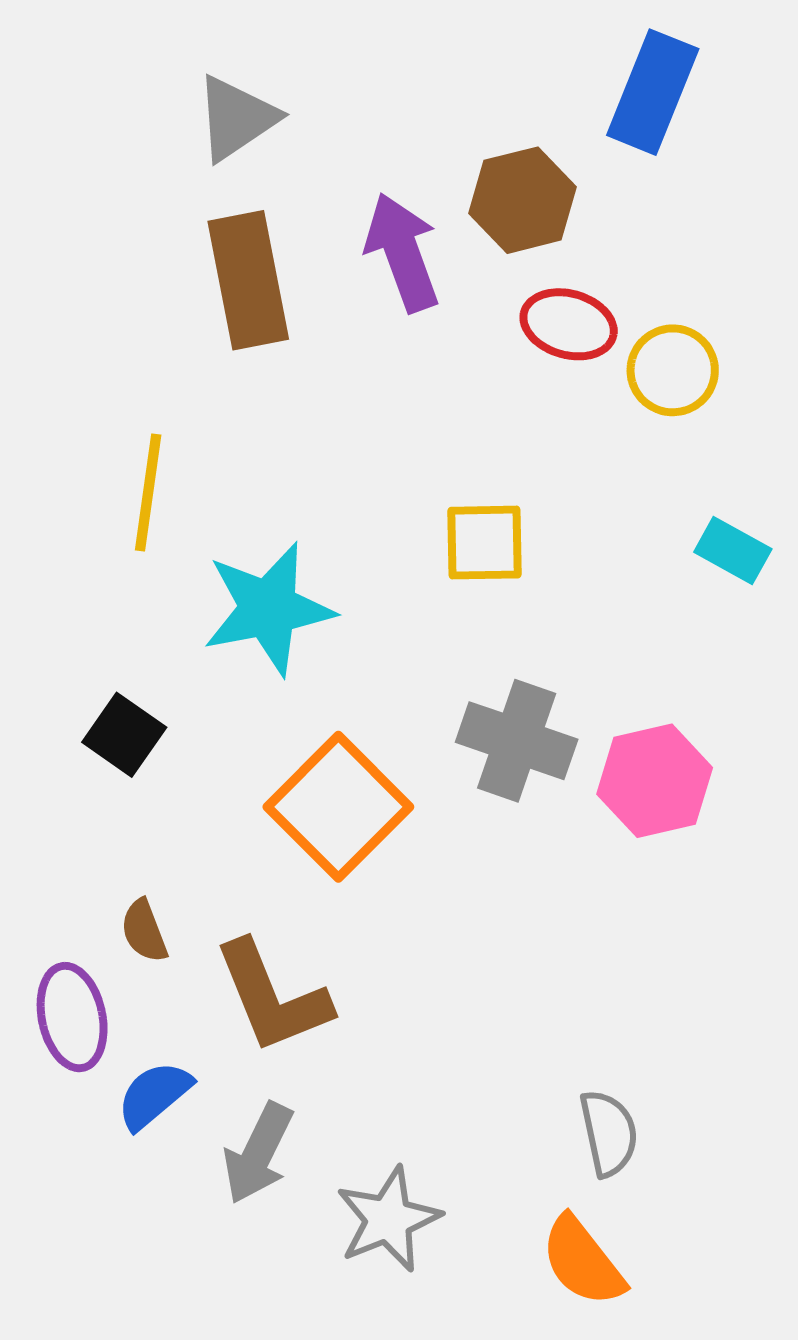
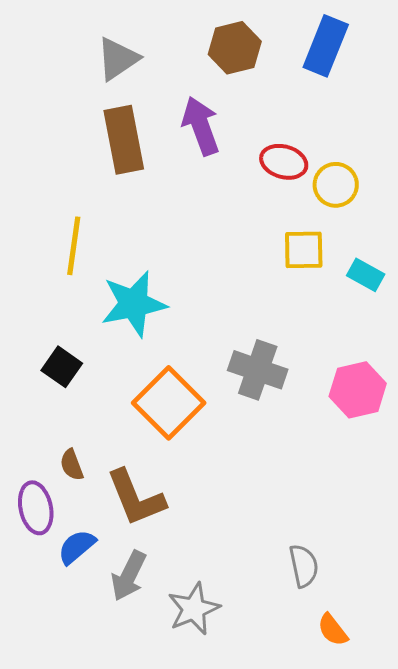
brown hexagon: (523, 200) -> (235, 48), moved
yellow square: (485, 543) -> (304, 250), moved
pink hexagon: (655, 781) -> (358, 390), moved
orange semicircle: (583, 1261) -> (333, 630), moved, size x0.7

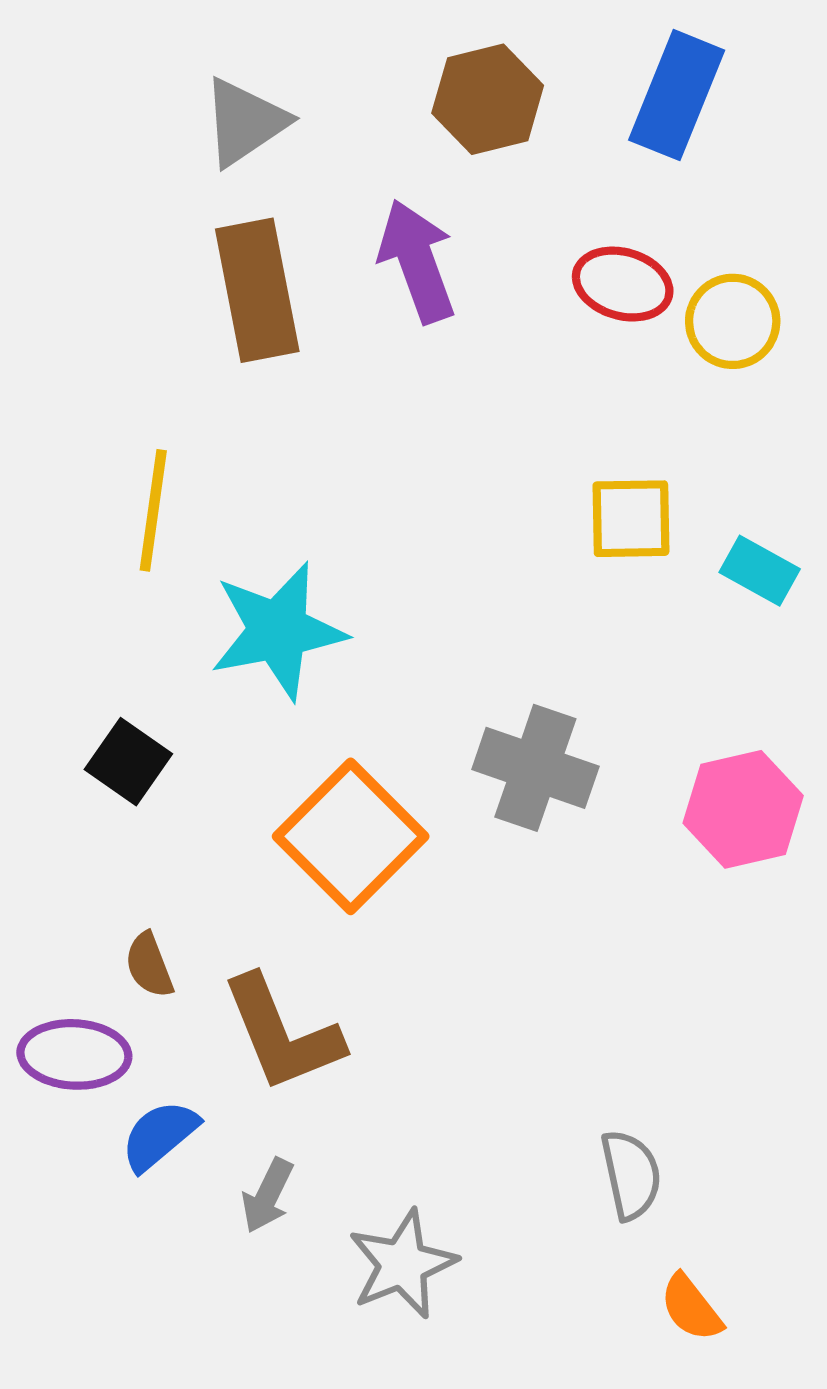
red ellipse: (284, 162) -> (623, 284), moved
yellow circle: (336, 185) -> (733, 321), moved
purple ellipse: (36, 508) -> (74, 1054), turned -75
gray arrow: (129, 576) -> (268, 1196), size x0.7

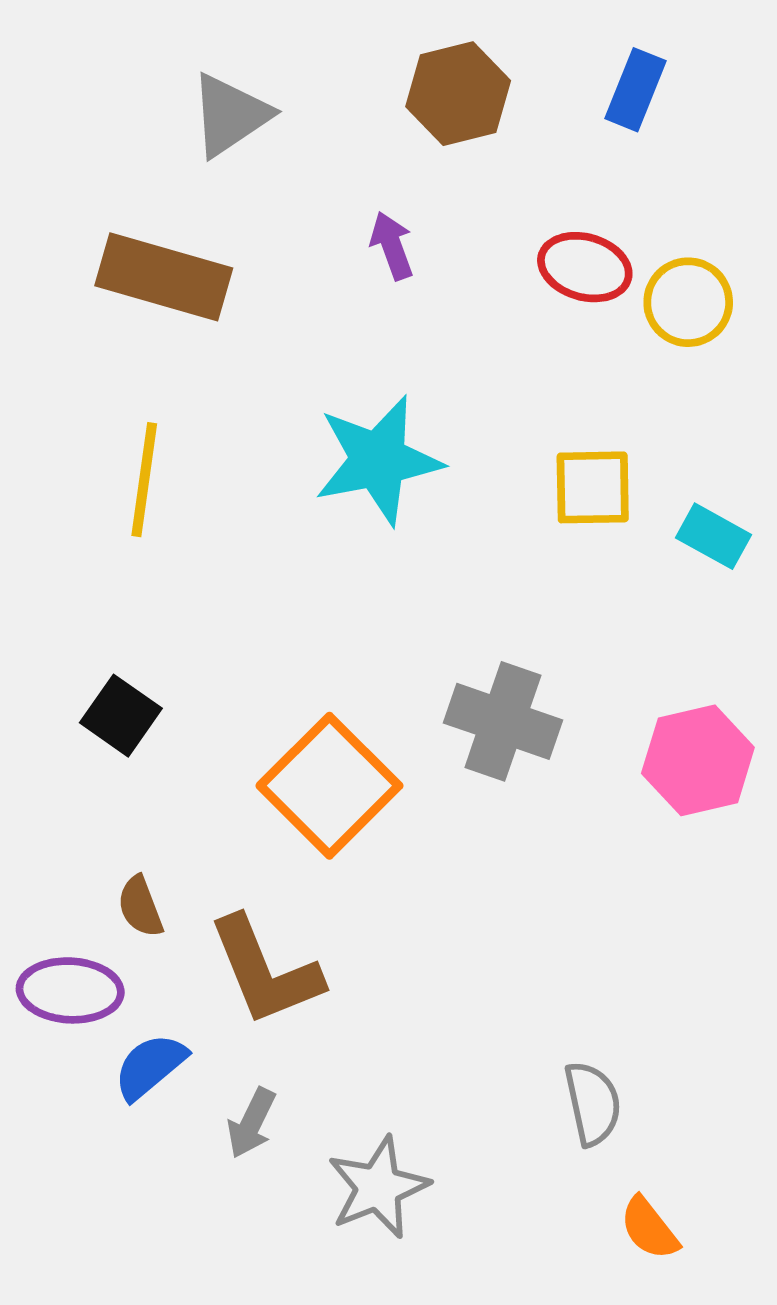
blue rectangle: (677, 95) -> (636, 90), size x0.7
purple arrow: (417, 261) -> (392, 246), size x0.6
brown rectangle: (257, 290) -> (164, 277), moved, turned -63
cyan star: (278, 631) -> (378, 460), moved

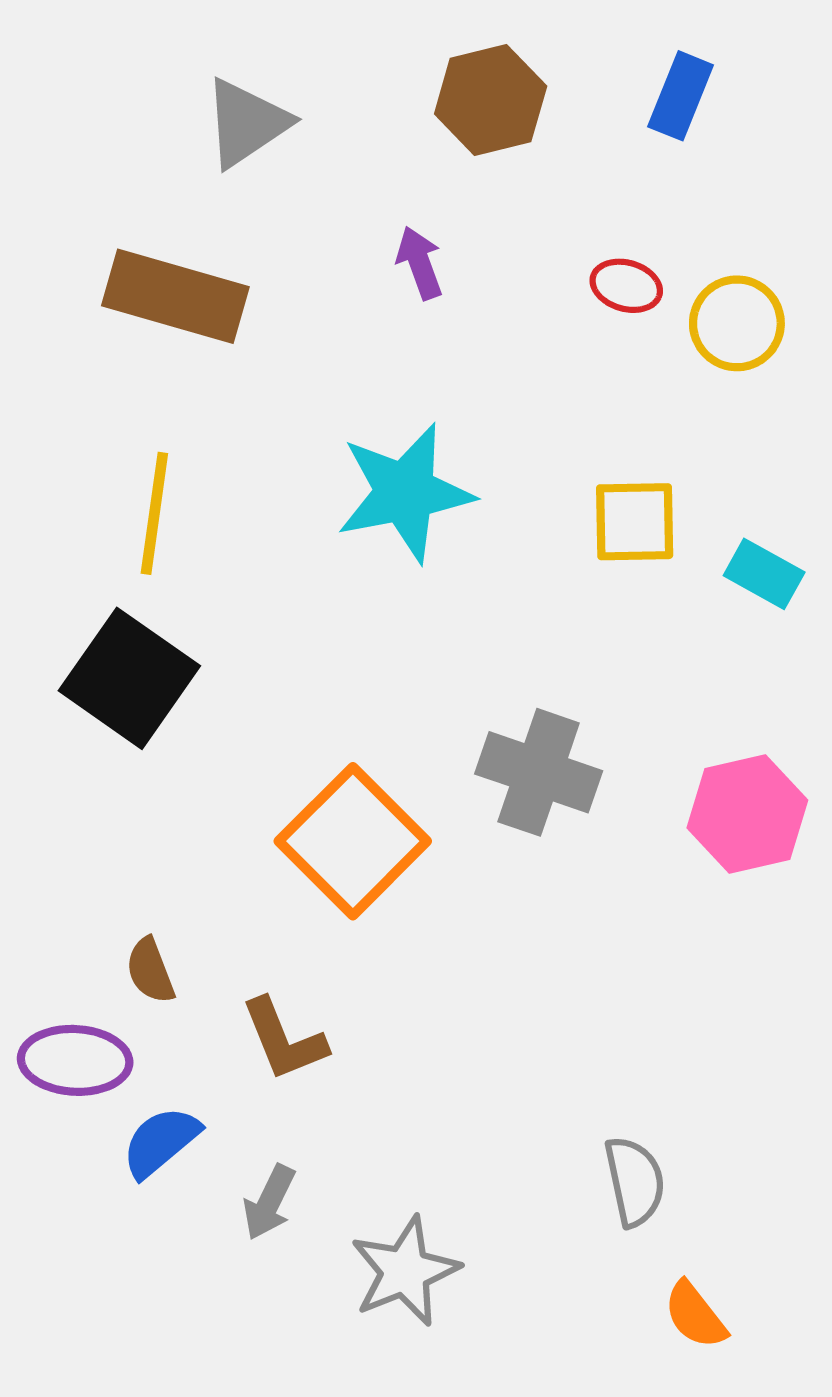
red ellipse: (585, 267) -> (626, 286), size x0.7
black square: (121, 716) -> (129, 678), moved, size x1.6
brown L-shape: (265, 971) -> (284, 1040), size x0.7

